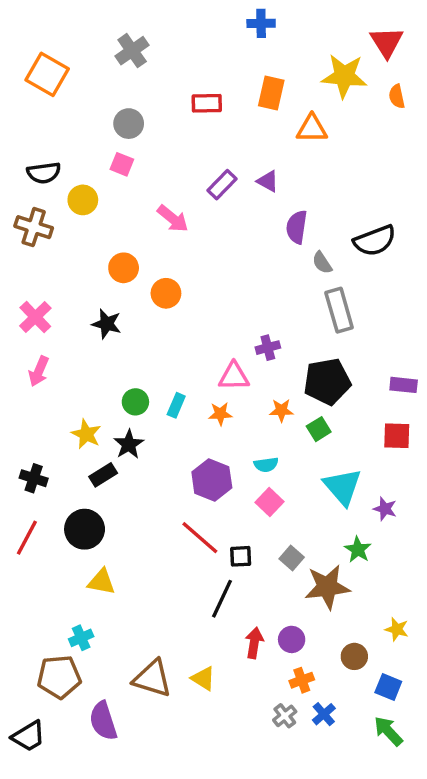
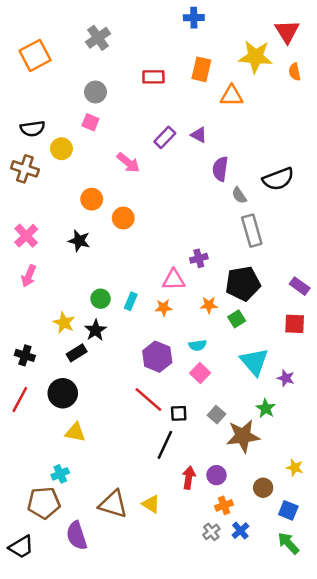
orange square: (47, 74) -> (35, 55), turned 32
purple rectangle: (404, 385) -> (300, 286), turned 30

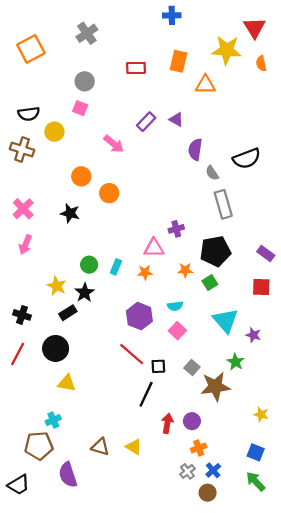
brown circle: (263, 488) -> (208, 493), moved
brown triangle: (113, 504) -> (100, 447), size x0.7

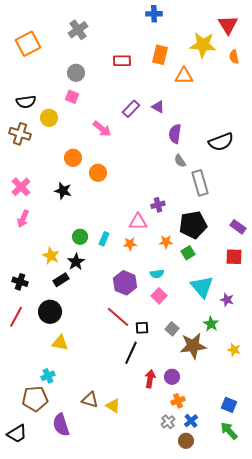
gray semicircle: (212, 173) -> (180, 161), moved
yellow star: (261, 414) -> (234, 350), moved
yellow triangle: (134, 447) -> (113, 406), moved

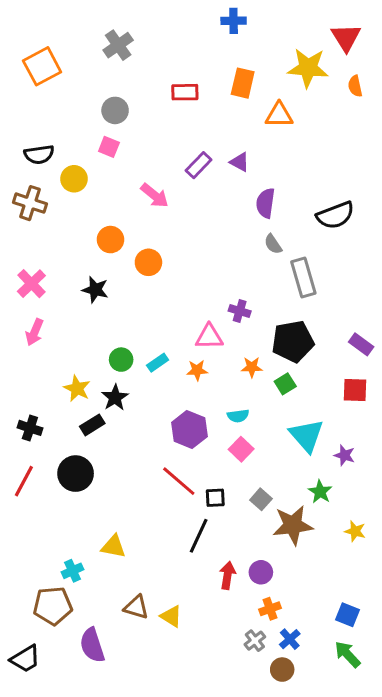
purple cross: (158, 205) -> (240, 311), turned 32
cyan rectangle: (104, 239) -> (158, 363), turned 32
yellow triangle: (60, 343) -> (114, 546), moved

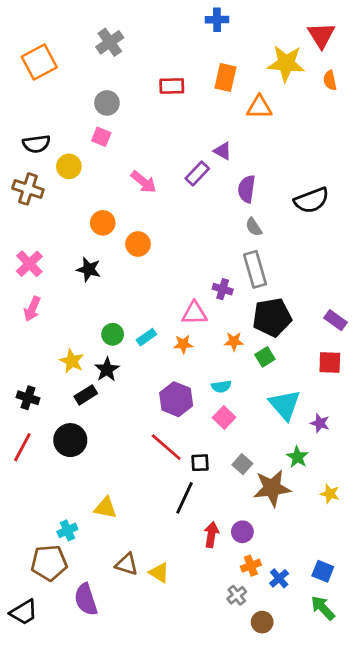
purple rectangle: (199, 165) -> (197, 173), moved
gray rectangle: (303, 278) -> (255, 269), moved
blue cross: (290, 639) -> (279, 578), moved

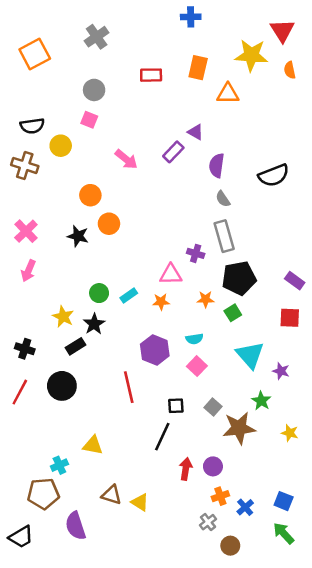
orange circle: (138, 244) -> (109, 224), moved
red line: (166, 447) -> (129, 387), moved, turned 36

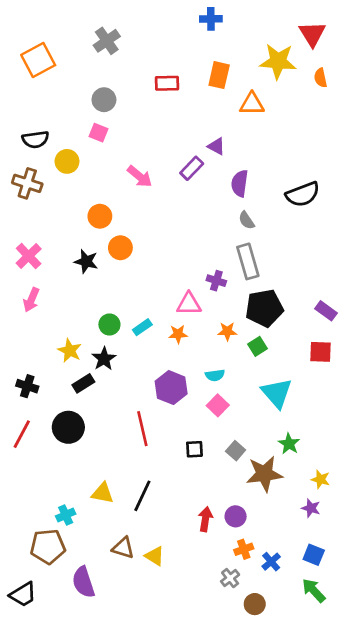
purple star: (281, 371) -> (311, 508), moved
black line: (162, 437) -> (142, 496), moved

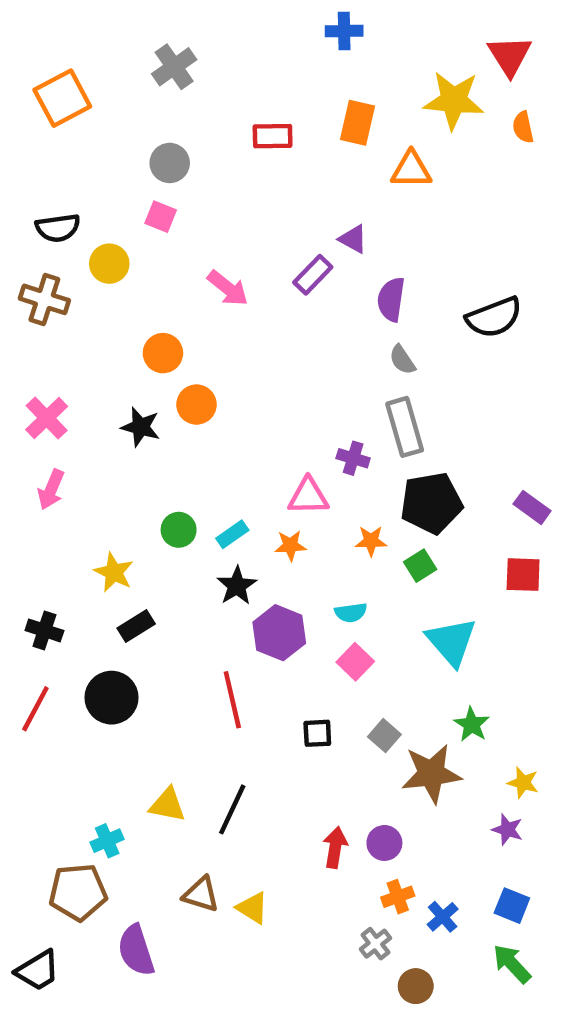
black star: (104, 359) -> (237, 586), moved

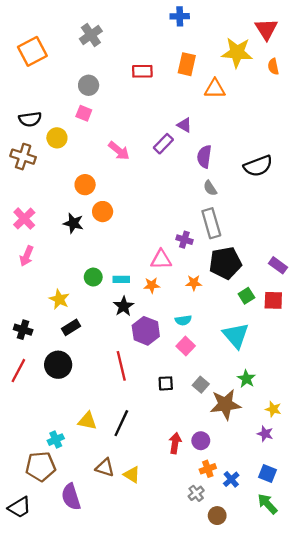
cyan rectangle: (232, 534) -> (121, 279), turned 35
green square: (420, 566) -> (246, 296), moved

